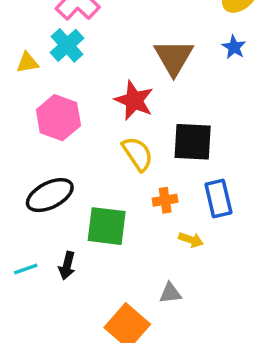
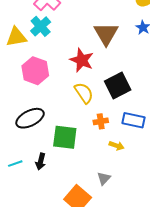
yellow triangle: (27, 63) -> (16, 37), size x1.5
black square: (193, 142) -> (118, 85), turned -30
blue rectangle: (218, 198) -> (133, 120), turned -65
gray triangle: (170, 293) -> (104, 178), turned -40

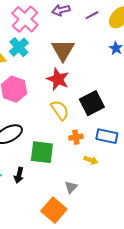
brown triangle: (106, 34) -> (63, 50), moved
gray triangle: (104, 178) -> (71, 187), moved

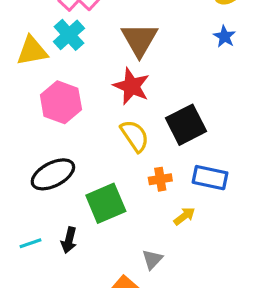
green square: (42, 152) -> (106, 203), turned -30
yellow arrow: (91, 160) -> (184, 216), turned -56

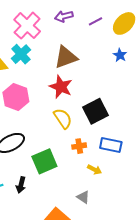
brown triangle: (139, 40) -> (66, 57), turned 40
yellow arrow: (184, 216) -> (94, 170), turned 64
gray triangle: (152, 259) -> (83, 197), moved, turned -40

